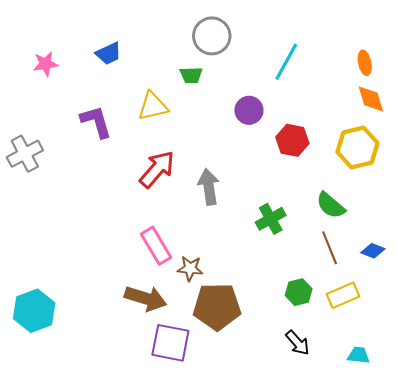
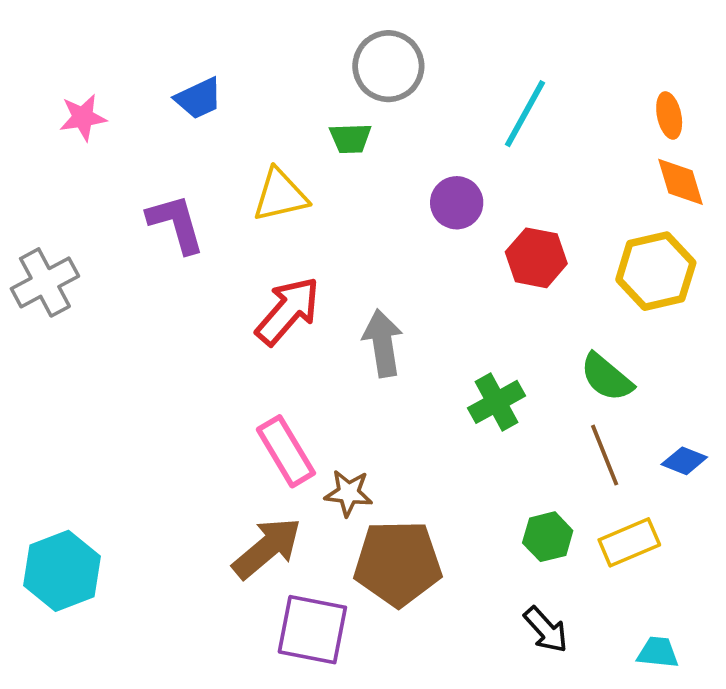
brown arrow: (146, 298) -> (267, 548), turned -57

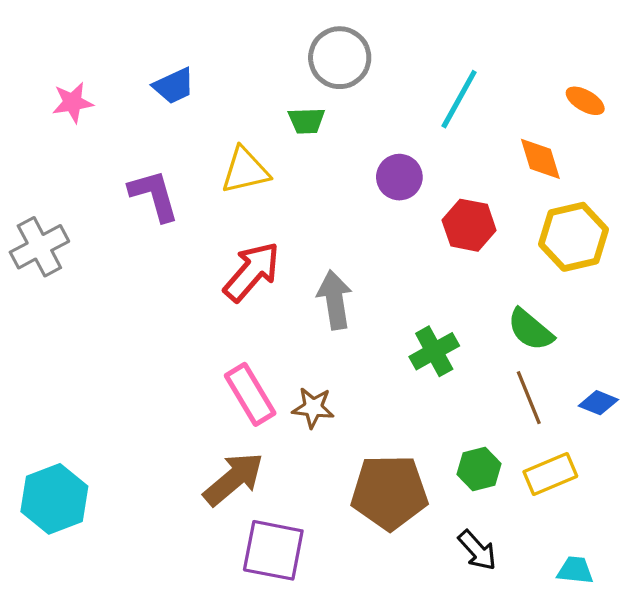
orange ellipse: (669, 115) -> (585, 101), turned -48
orange diamond: (681, 182) -> (540, 159), moved
brown star: (349, 493) -> (313, 408), moved
brown pentagon: (398, 563) -> (389, 492), moved

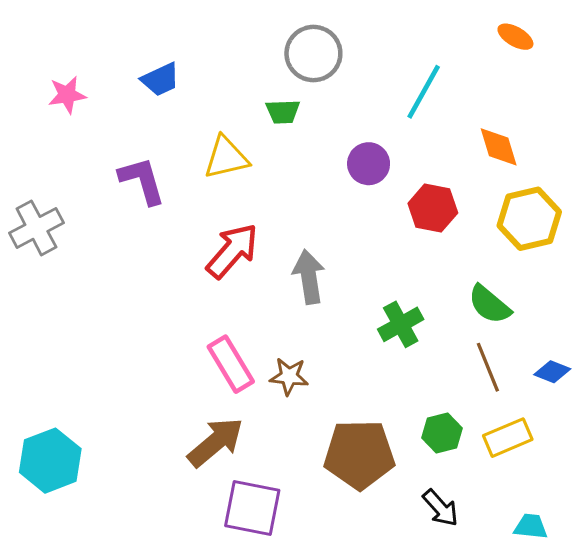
orange ellipse: (585, 101) -> (515, 37), moved

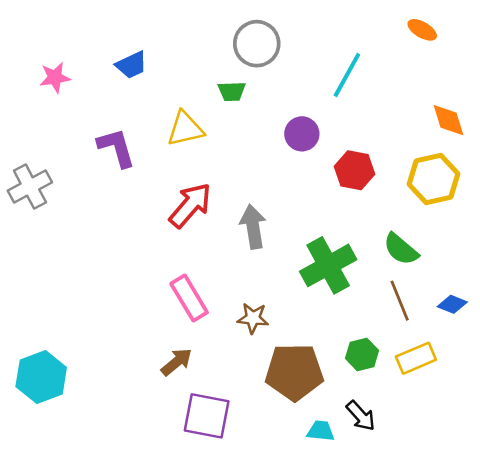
orange diamond: (499, 147) -> (448, 120), moved
green cross: (401, 324) -> (328, 265), size x1.5
brown star: (289, 376) -> (253, 318), moved
brown arrow: (216, 442) -> (177, 362), size x0.7
cyan trapezoid: (531, 526) -> (321, 431), moved

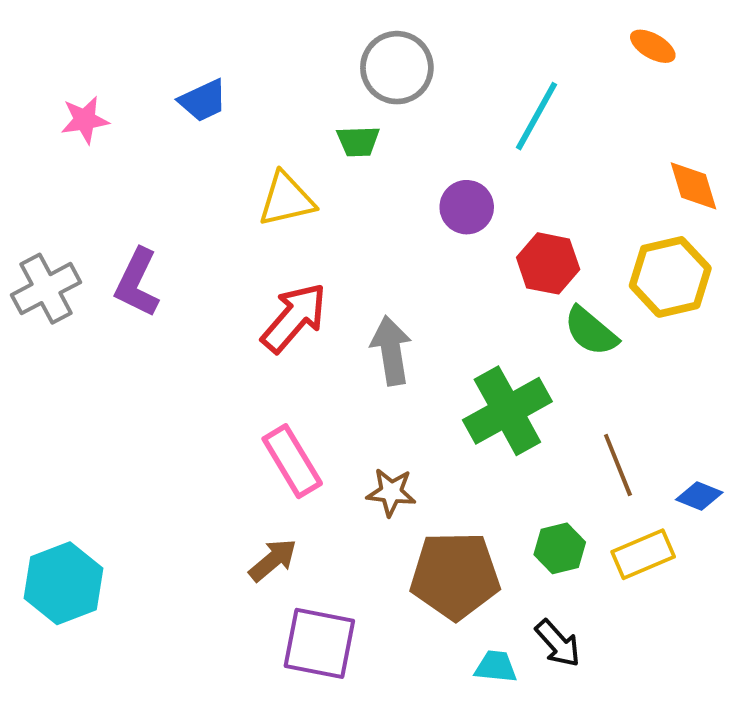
purple L-shape: (116, 148) -> (137, 283), moved, turned -138
green semicircle: (401, 249) -> (591, 331), moved
blue diamond: (452, 304) -> (699, 496), moved

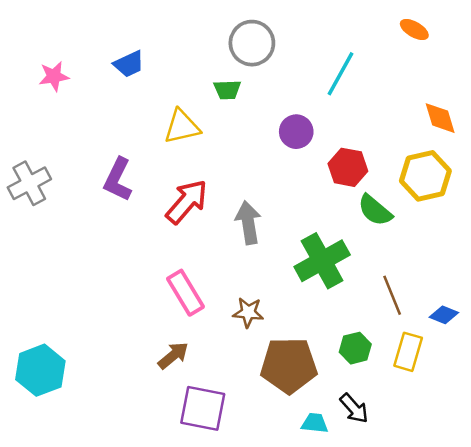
purple L-shape: (137, 283) -> (118, 180), moved
yellow rectangle: (643, 554) -> (408, 352), turned -51

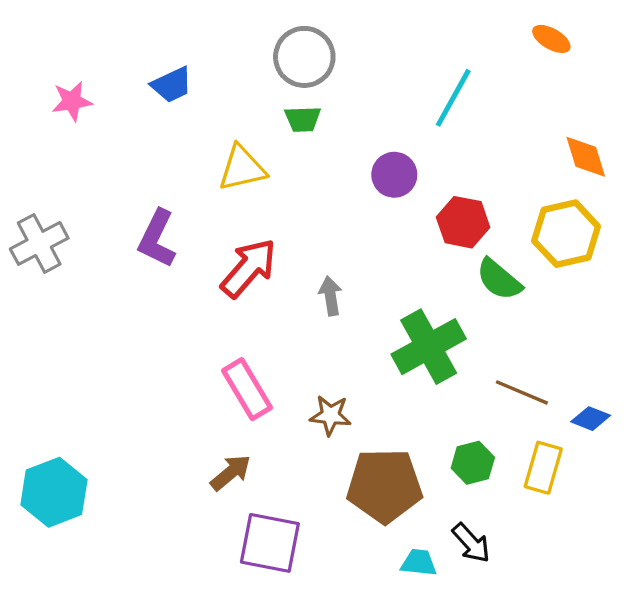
gray circle: (252, 43) -> (304, 57), moved
gray arrow: (248, 223) -> (330, 296), size x0.7
brown line: (392, 295) -> (522, 392), turned -45

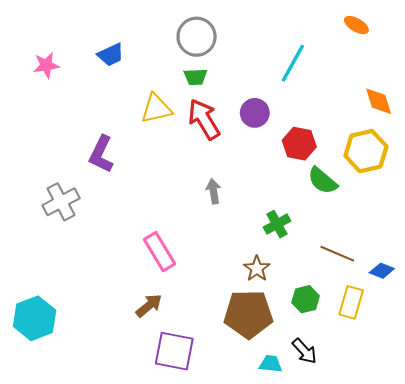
gray cross: (39, 243) -> (61, 202), moved
red arrow: (249, 268) -> (204, 119), moved, turned -72
green cross: (429, 347) -> (277, 224), size x0.6
brown star: (330, 415) -> (257, 269), moved, turned 30

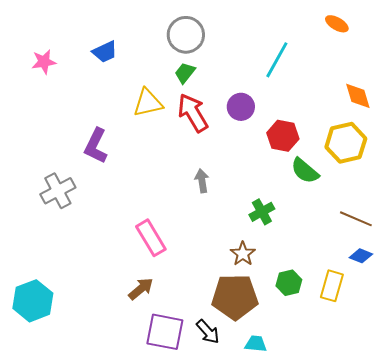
green trapezoid: (195, 77) -> (185, 73), turned 130
brown line: (337, 254) -> (356, 219), moved
black arrow: (305, 351) -> (208, 332), moved

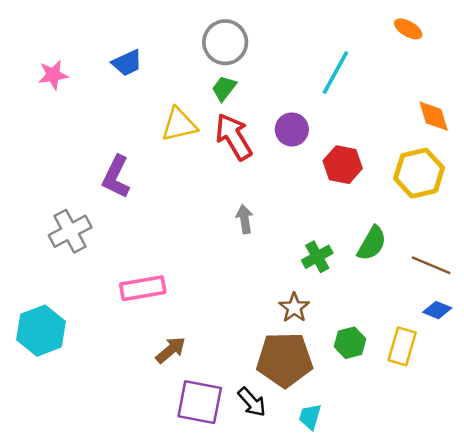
green semicircle: (305, 171) -> (372, 243), moved, turned -100
pink rectangle: (151, 238) -> (143, 288), moved, turned -69
cyan hexagon: (33, 301) -> (41, 331), moved
cyan trapezoid: (256, 344) -> (310, 417), turned -80

